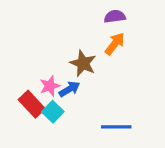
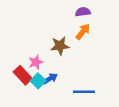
brown star: (83, 63) -> (60, 46), turned -30
blue arrow: (69, 89) -> (50, 79), moved

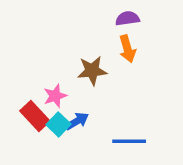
orange arrow: (83, 32) -> (127, 49), turned 126

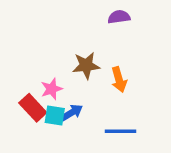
orange arrow: (127, 49) -> (119, 80), moved
cyan square: (58, 124) -> (55, 116), turned -35

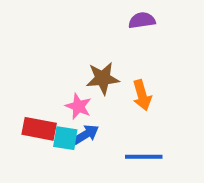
pink star: (52, 89) -> (78, 106), moved, turned -30
red rectangle: (33, 108) -> (39, 129), turned -36

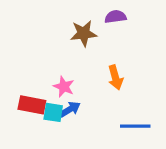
brown star: (103, 78) -> (84, 33), moved
blue line: (144, 157) -> (135, 126), moved

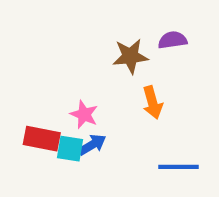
purple semicircle: (115, 17) -> (173, 40), moved
brown star: (84, 33) -> (130, 56), moved

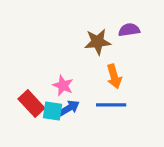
red rectangle: (42, 139) -> (31, 103), turned 36
blue line: (179, 167) -> (111, 105), moved

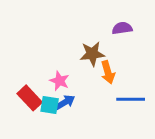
brown star: (98, 42) -> (92, 54), moved
blue line: (111, 105) -> (131, 99), moved

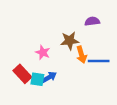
pink star: (60, 81) -> (43, 52), moved
blue line: (131, 99) -> (99, 61), moved

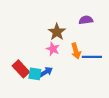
brown star: (70, 41) -> (57, 32), moved, turned -30
pink star: (43, 52) -> (53, 49), moved

